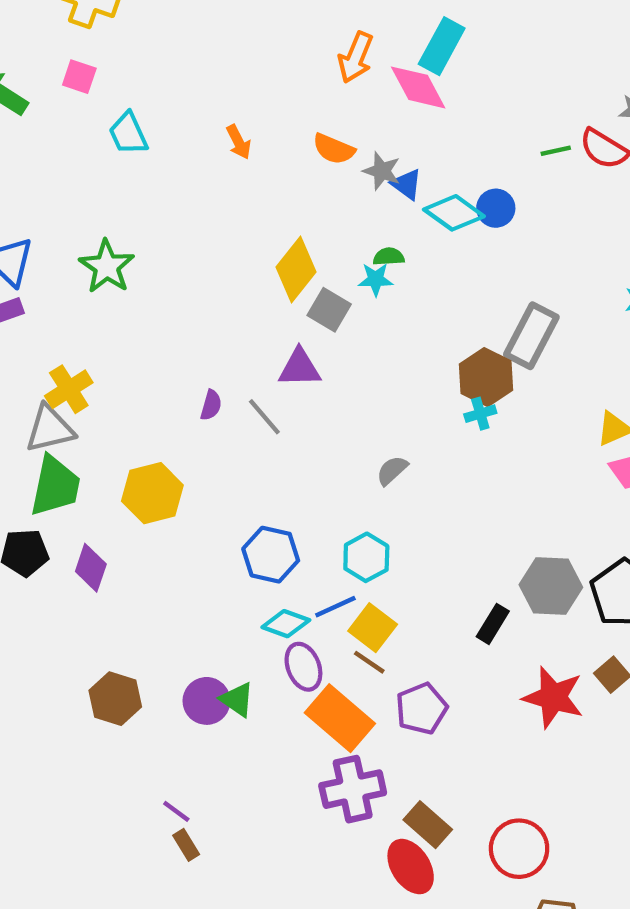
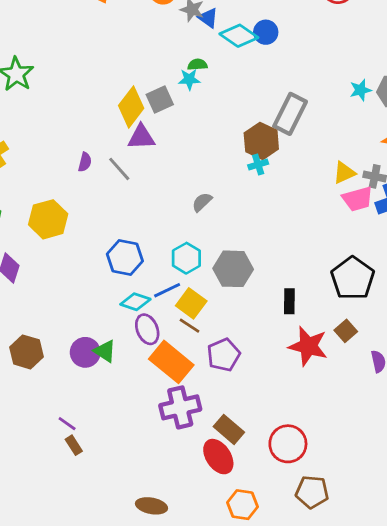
yellow diamond: (296, 270) -> (131, 107), moved
gray square: (329, 310) -> (160, 99), turned 36
gray hexagon: (551, 586) -> (233, 269), moved
black rectangle: (493, 624) -> (289, 301), moved, turned -30

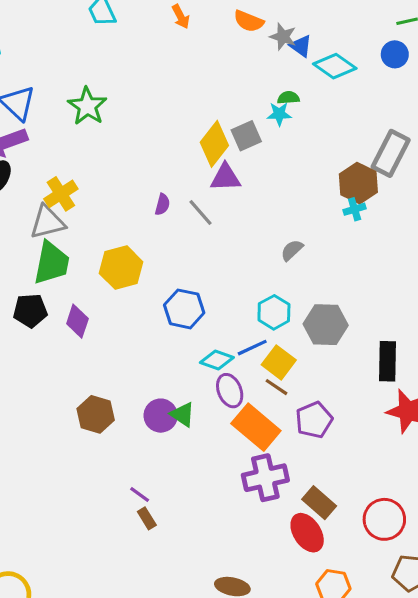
blue circle: (266, 32) -> (395, 54), moved
blue hexagon: (125, 258) -> (184, 309), moved
black rectangle: (289, 301) -> (388, 361), size x1.4

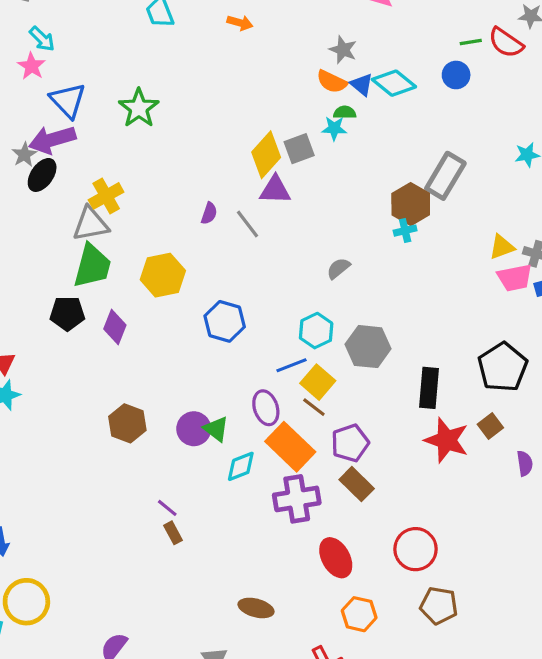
orange arrow: (181, 17) -> (240, 23), turned -50
orange semicircle: (249, 21) -> (332, 82), moved
blue triangle: (301, 46) -> (362, 85), moved
cyan diamond: (217, 360) -> (241, 466), moved, turned -44
brown rectangle: (319, 503) -> (357, 484), moved

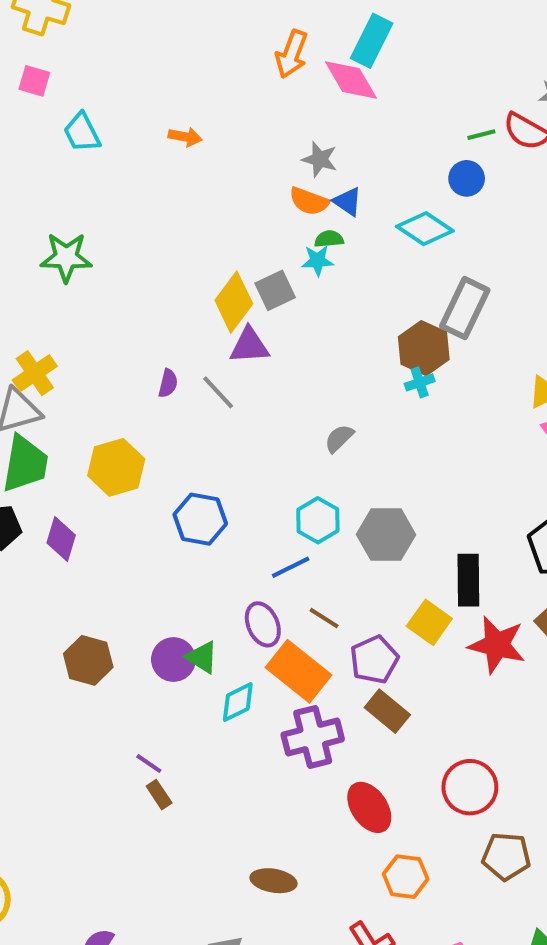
cyan diamond: (394, 83) -> (425, 229), moved
green star: (139, 108) -> (66, 257), turned -30
yellow square: (318, 382) -> (429, 622), moved

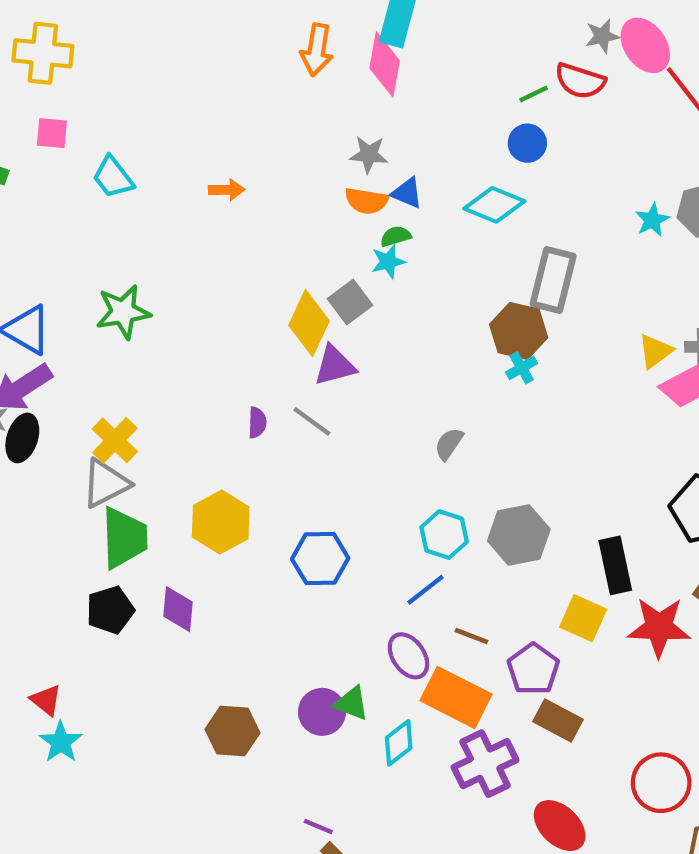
pink diamond: (351, 80) -> (385, 64), turned 52
orange arrow: (185, 137) -> (227, 190), moved

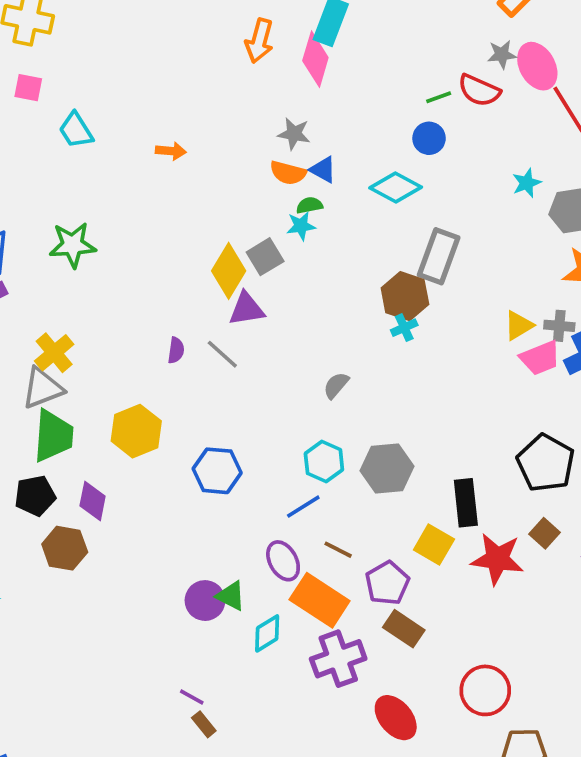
cyan star: (652, 220) -> (527, 183), moved
brown hexagon: (232, 731) -> (65, 548), moved

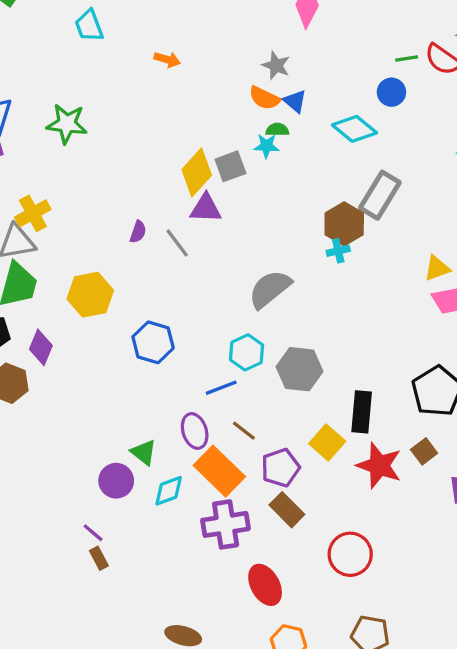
gray semicircle: (336, 385) -> (270, 289), size x1.8
purple circle: (205, 601) -> (116, 481), moved
red circle: (485, 690) -> (350, 554), moved

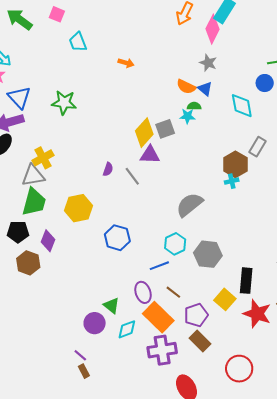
gray star: (276, 65) -> (208, 63), moved
cyan diamond: (354, 129) -> (242, 106), turned 40
gray rectangle: (380, 195) -> (257, 147), size x0.7

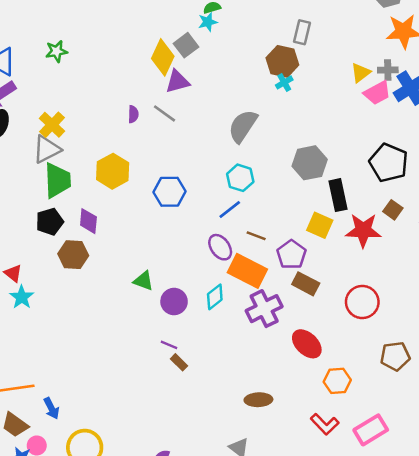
green star: (64, 103) -> (56, 51), size x0.7
gray hexagon: (208, 254) -> (310, 163), moved
green triangle: (112, 306) -> (143, 281), moved

